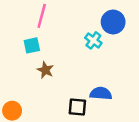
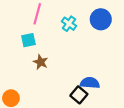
cyan cross: (93, 40) -> (69, 24), moved
black square: (77, 107) -> (79, 95), moved, turned 35

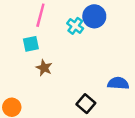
blue circle: (101, 19) -> (94, 16), moved
blue semicircle: (90, 83) -> (118, 83), moved

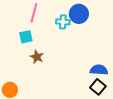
cyan cross: (75, 26) -> (63, 22), turned -32
black square: (86, 104) -> (98, 87), moved

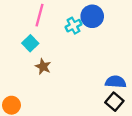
cyan cross: (63, 22) -> (73, 26), turned -32
cyan square: (26, 37) -> (30, 43), turned -32

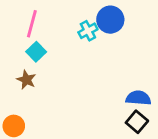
pink line: (40, 15) -> (32, 24), moved
brown star: (43, 67) -> (26, 80), moved

